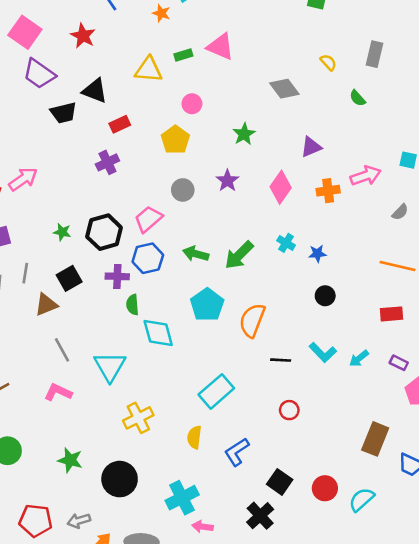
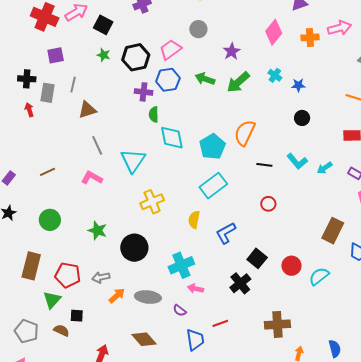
purple star: (227, 181) -> (232, 51), moved
black square: (69, 278) -> (103, 25), moved, turned -36
cyan pentagon: (207, 305) -> (212, 147), moved

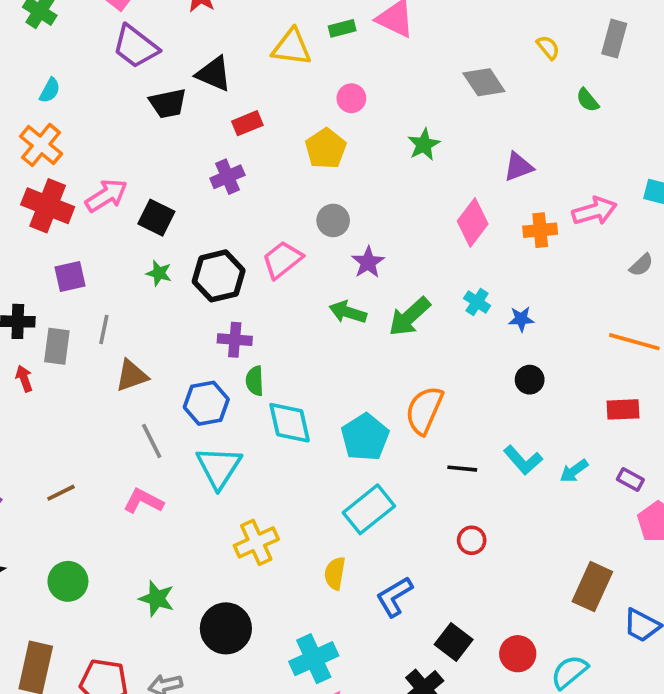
purple star: (232, 51) -> (368, 262), moved
blue hexagon: (168, 80) -> (206, 403), moved

